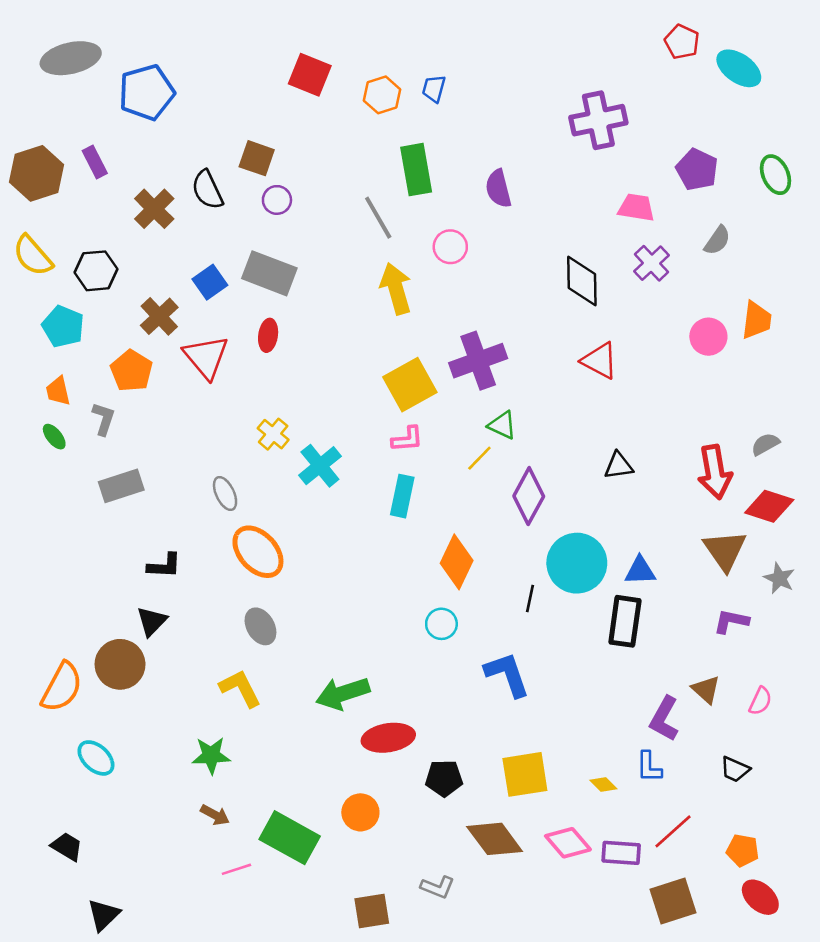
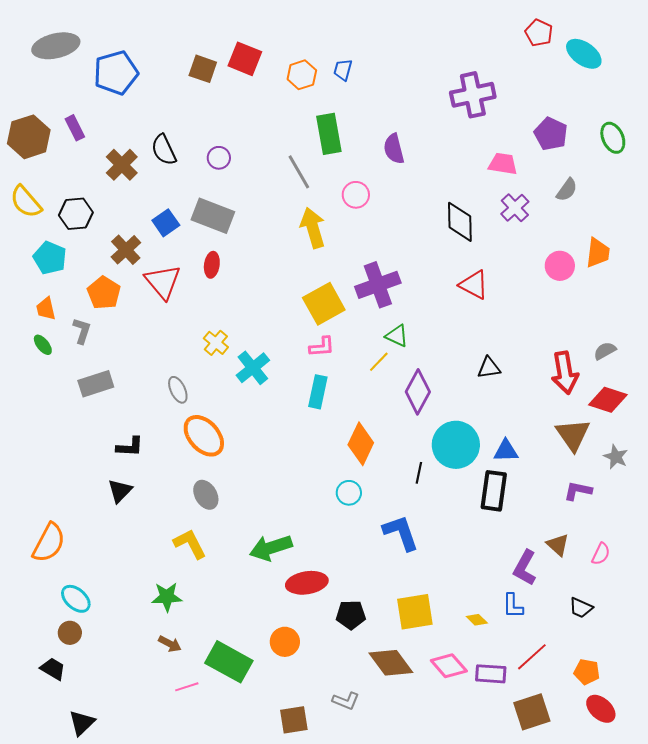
brown square: (257, 158) -> (203, 69), moved
brown circle: (120, 664) -> (70, 633), moved, size x0.6

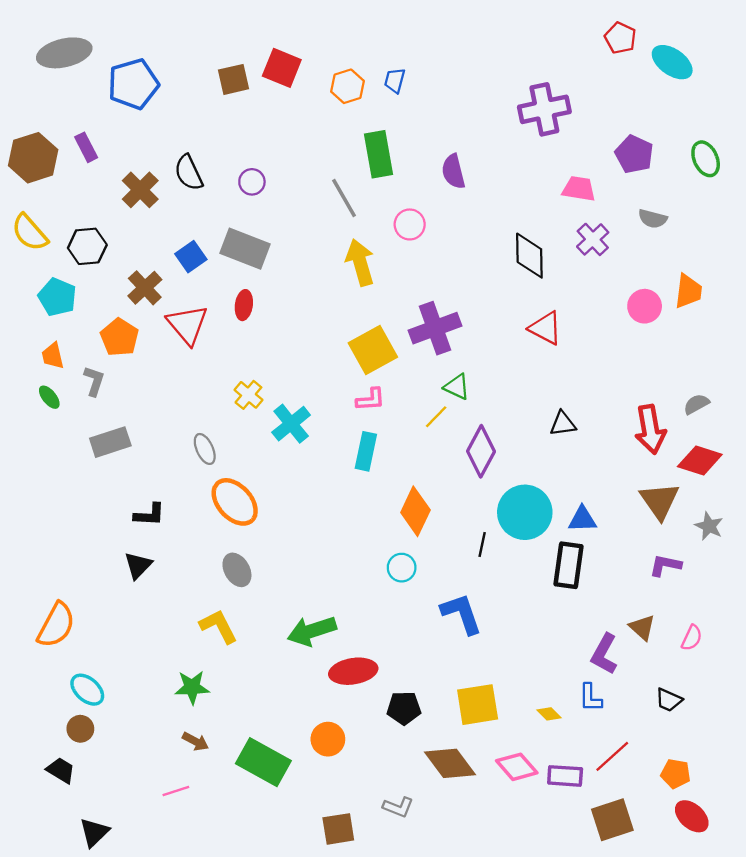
brown square: (203, 69) -> (233, 79), turned -32
gray semicircle: (567, 190) -> (653, 219), turned 70
pink line: (187, 687) -> (176, 791), moved

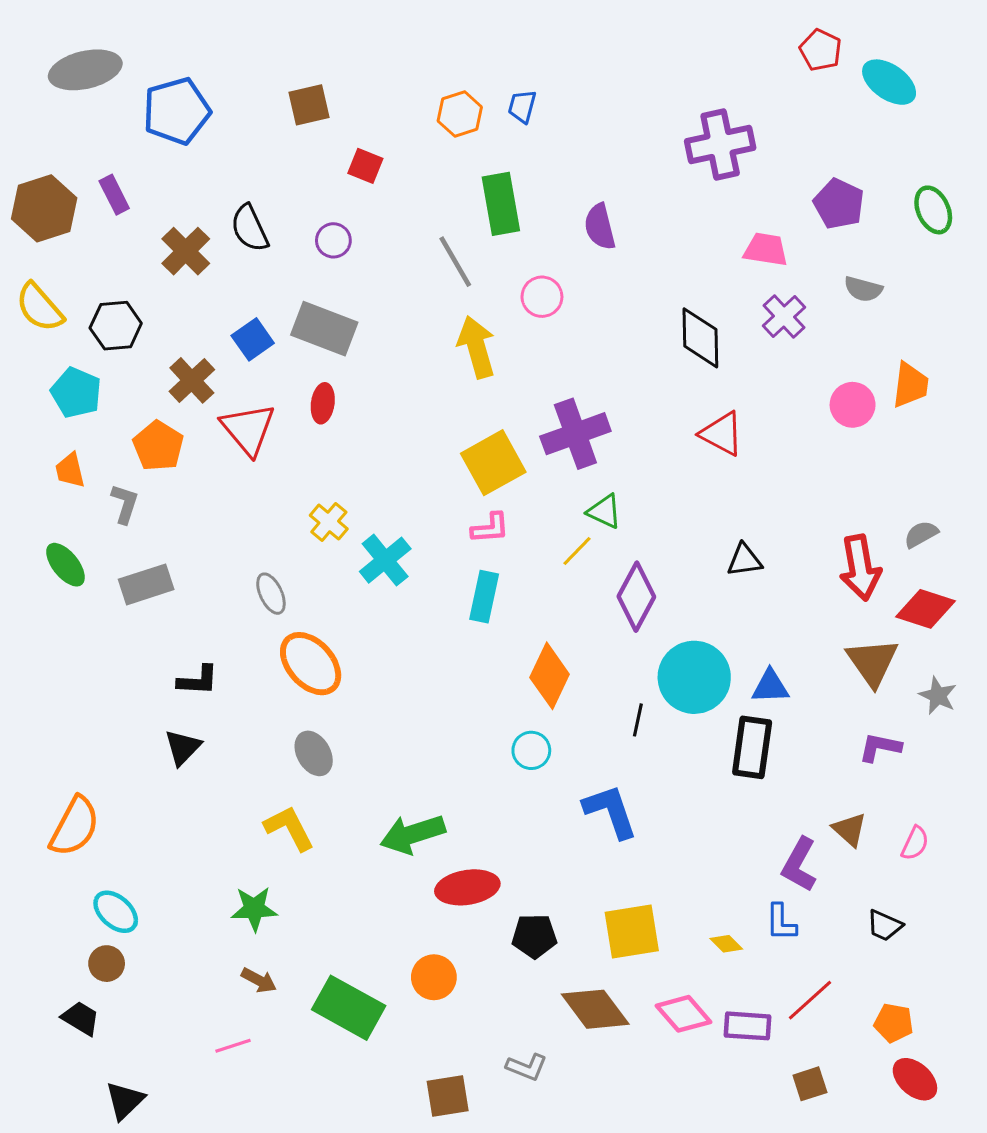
red square: (282, 68) -> (365, 166), moved, size x0.7
green ellipse: (49, 397) -> (65, 565), moved, size x1.4
brown square: (612, 820) -> (810, 1084), size x0.6

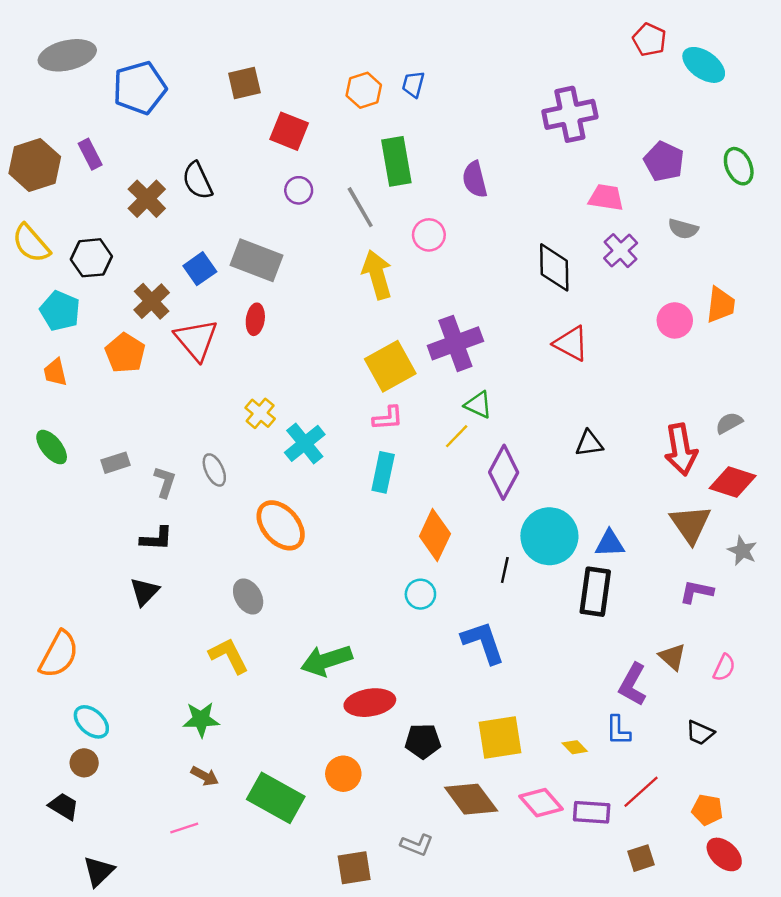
red square: (365, 166) -> (289, 131), size x1.4
purple circle: (333, 240) -> (299, 190), moved
gray L-shape: (125, 504) -> (165, 482), moved
gray rectangle: (146, 584) -> (115, 463), size x0.7
orange ellipse: (311, 664) -> (281, 525), moved

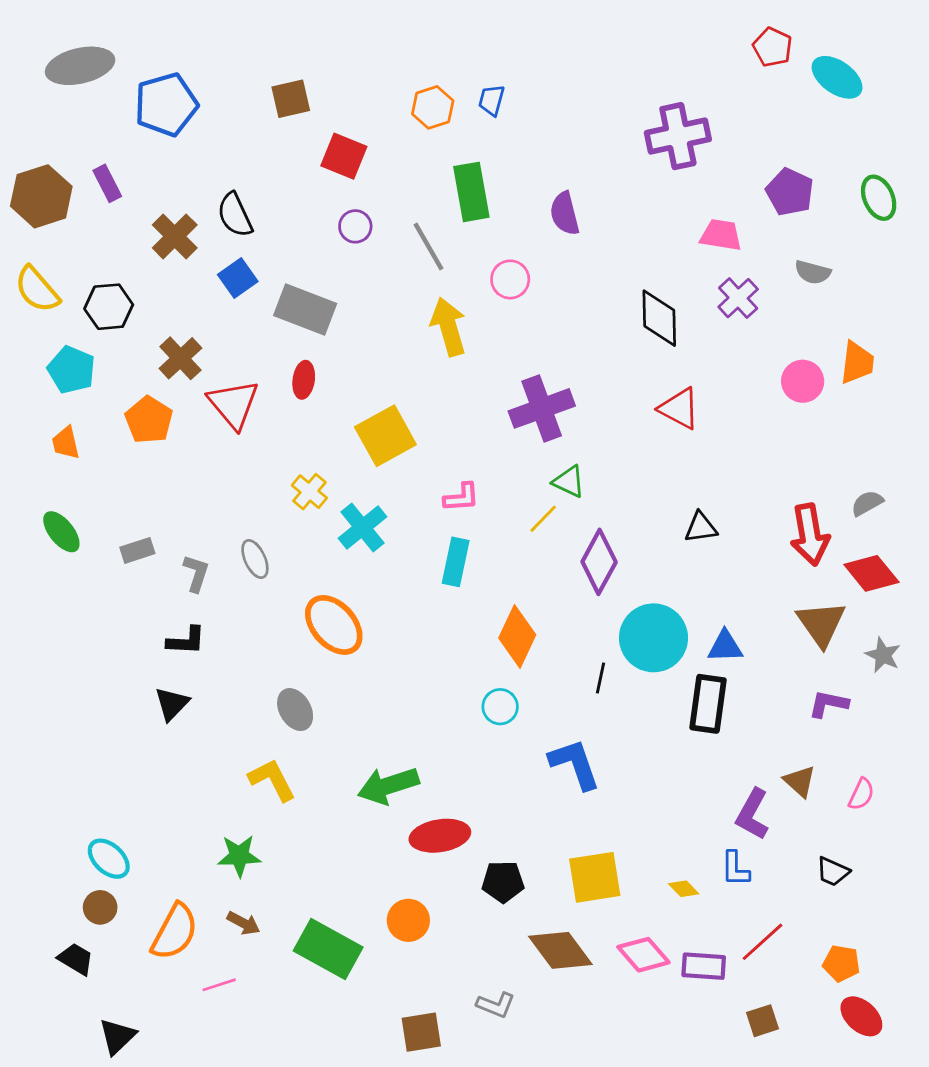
blue square: (200, 269) -> (238, 278), moved
yellow square: (390, 366) -> (385, 436), moved
red diamond: (733, 482) -> (871, 573), turned 33
orange semicircle: (59, 654) -> (175, 932), moved

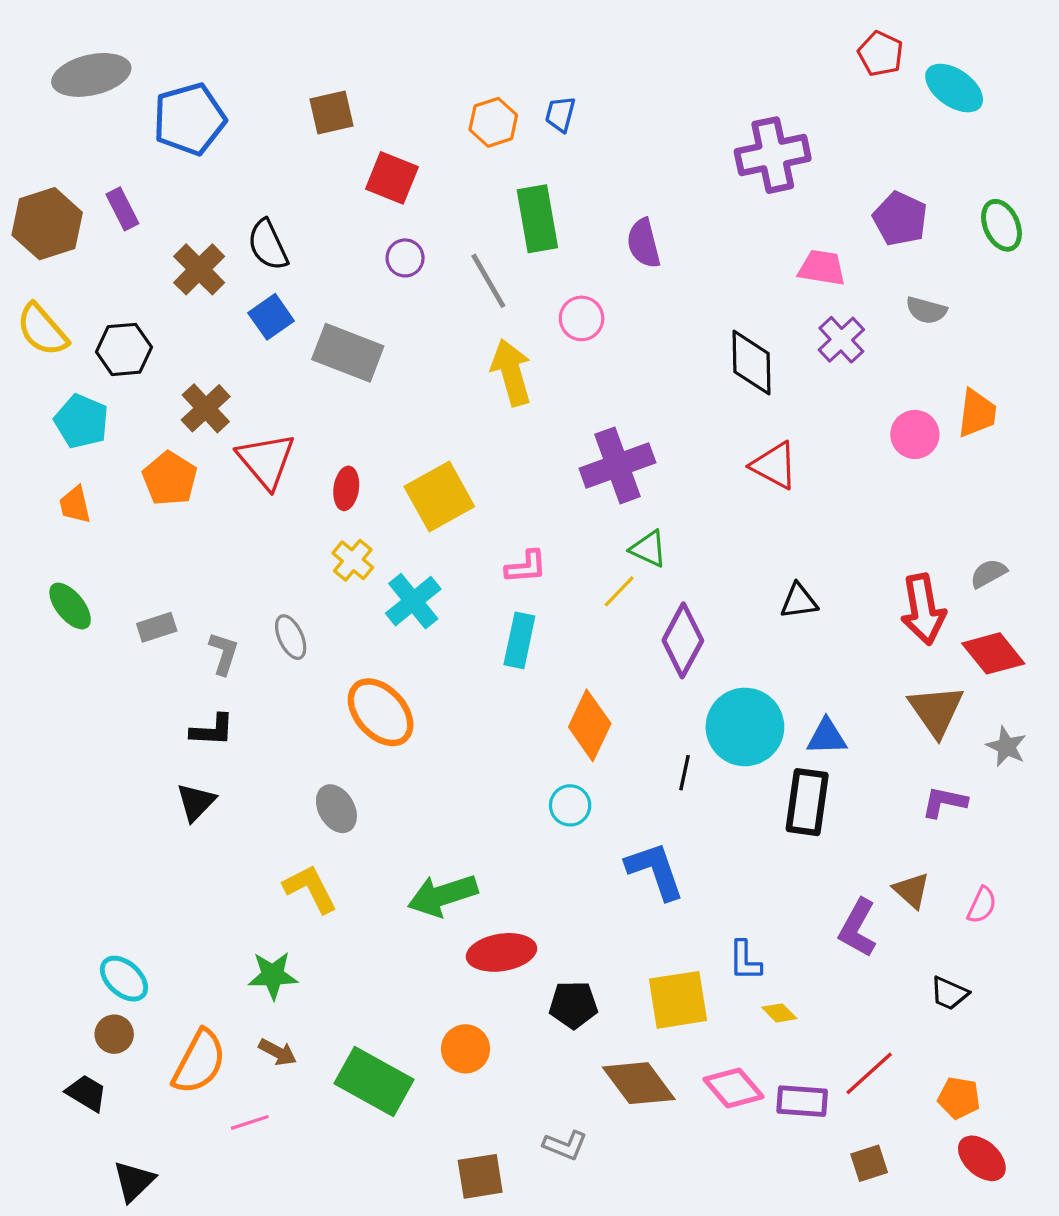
red ellipse: (304, 380) -> (346, 488), moved
blue L-shape: (735, 869) -> (745, 961), moved

